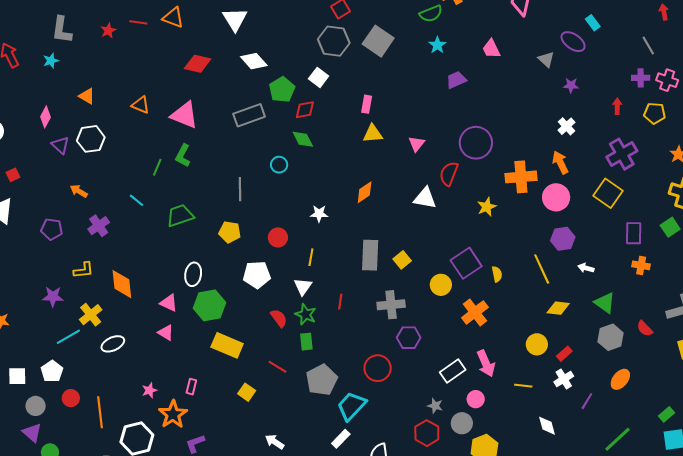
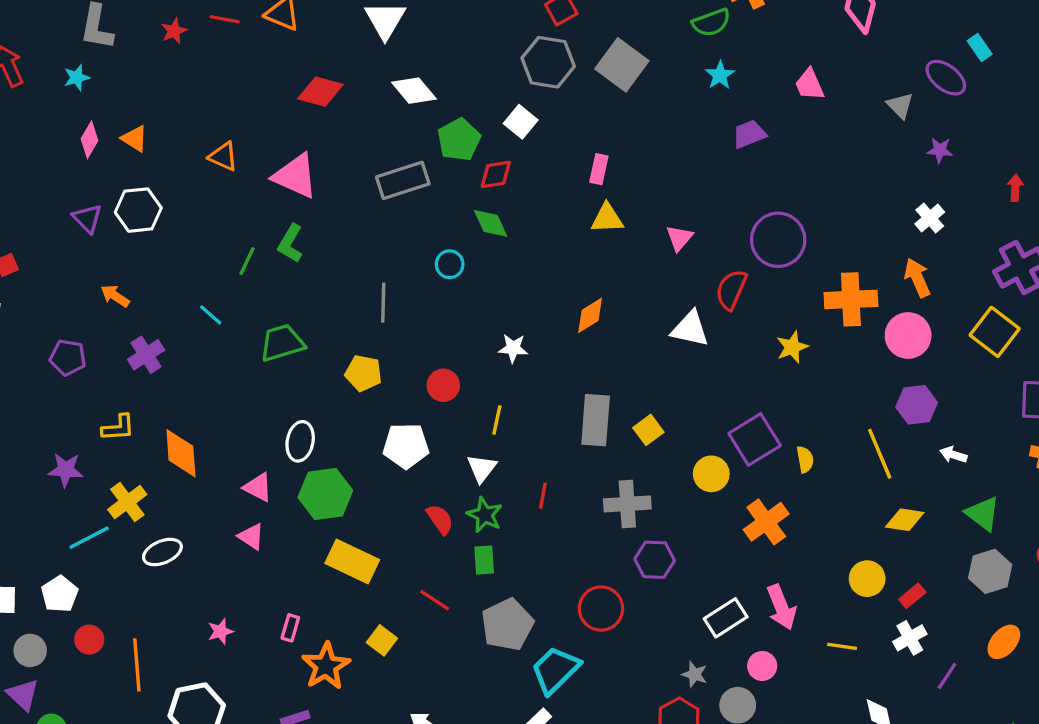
pink diamond: (45, 117) -> (90, 140), moved
orange star: (173, 414) -> (326, 666), moved

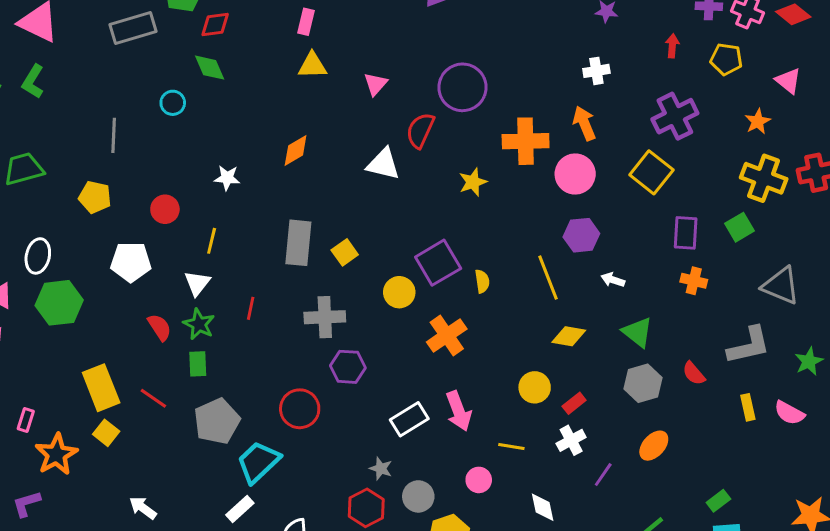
white cross: (930, 218) -> (596, 71), turned 30
yellow rectangle: (352, 561) -> (101, 388), moved, turned 42
pink circle: (762, 666) -> (479, 480), moved

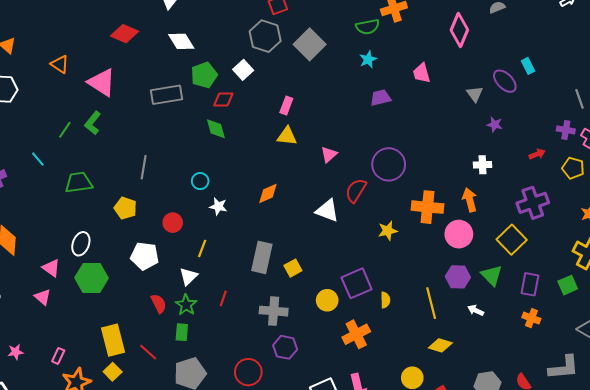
red arrow: (672, 46) -> (537, 154), turned 56
cyan circle: (173, 103) -> (200, 181), moved
green triangle: (638, 332) -> (492, 275), moved

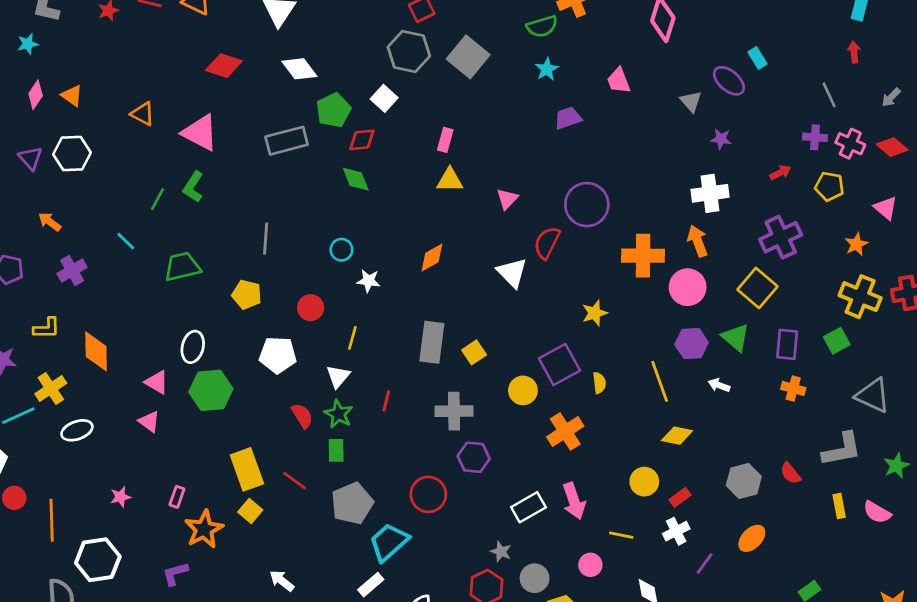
white cross: (483, 165) -> (710, 193), size x1.5
white triangle: (327, 211) -> (512, 273), turned 30
yellow star: (388, 231) -> (595, 313), moved

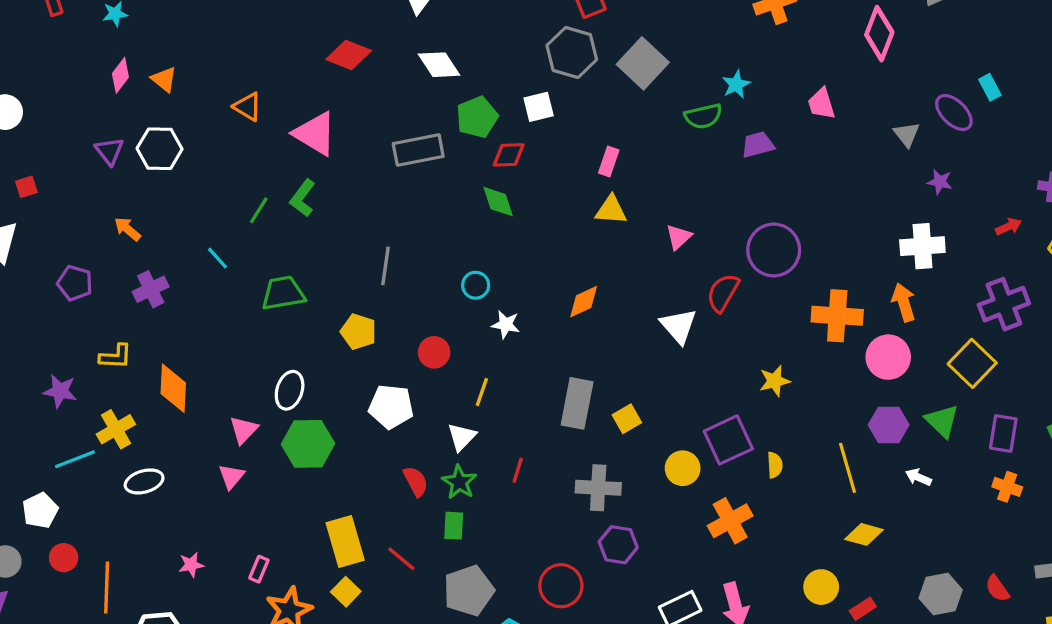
green semicircle: (542, 26) -> (703, 116), moved
white square: (384, 98) -> (539, 107), turned 30
pink triangle: (157, 382) -> (244, 430), turned 40
pink triangle: (149, 422) -> (231, 477), turned 30

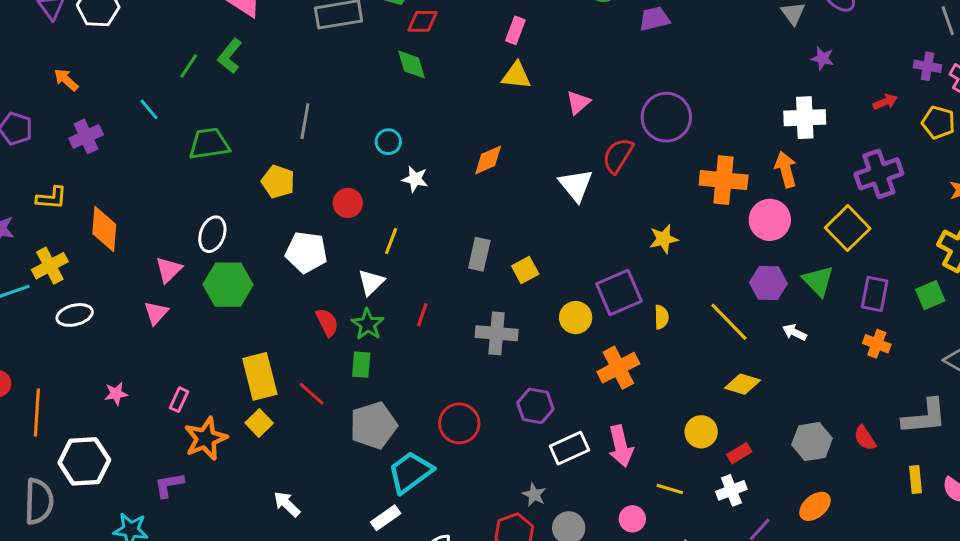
gray rectangle: (577, 403) -> (479, 254), size x0.7
yellow line: (847, 468) -> (729, 322), turned -30
purple hexagon: (618, 545) -> (535, 406), moved

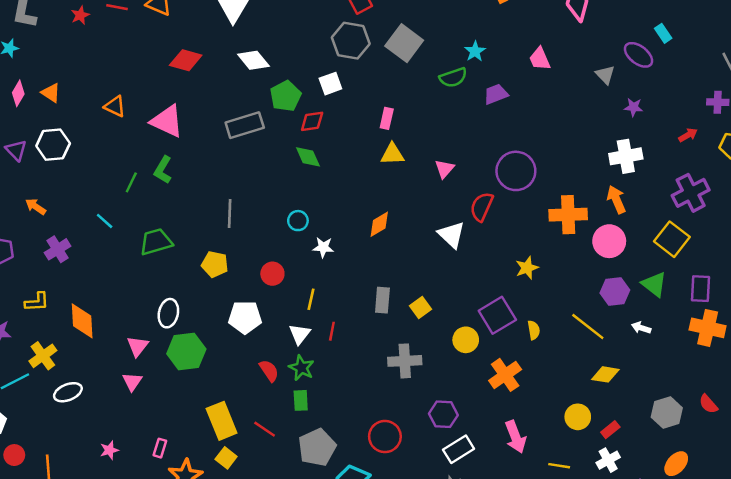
red line: (422, 315) -> (332, 331), moved
orange cross: (877, 344) -> (708, 328), size x1.6
white rectangle: (569, 448) -> (459, 449), moved

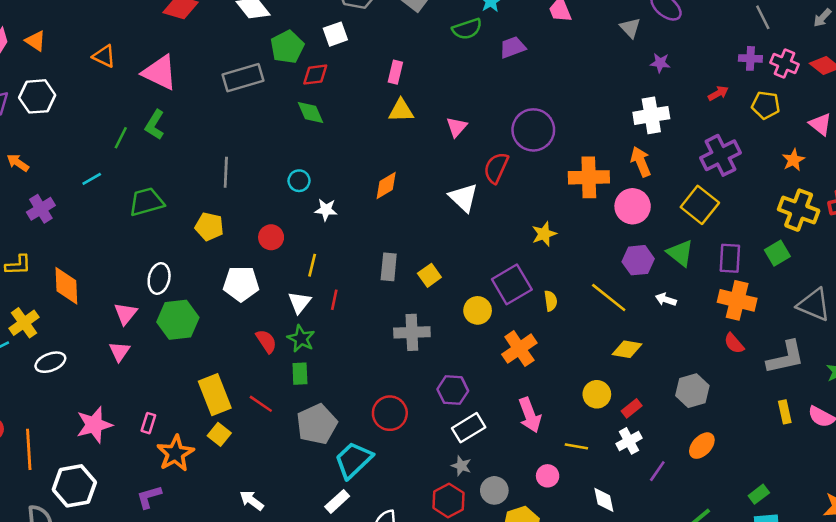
cyan line: (105, 221) -> (92, 179), turned -72
red semicircle: (708, 404) -> (734, 343), moved
pink star: (109, 450) -> (94, 425), size x1.8

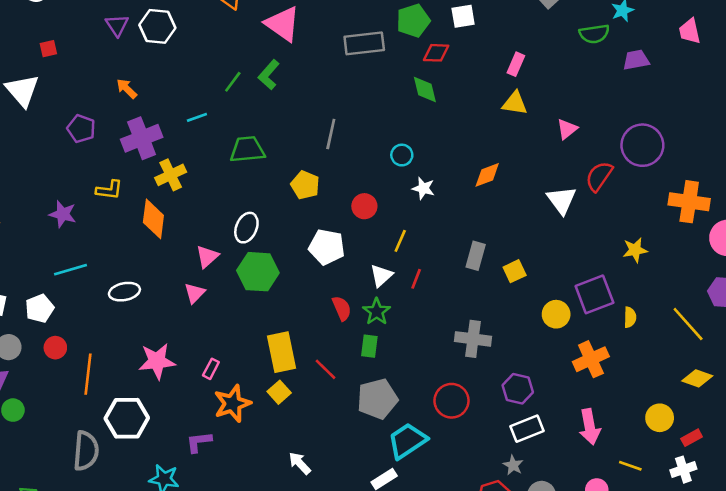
purple cross: (41, 209) -> (142, 138), size x1.4
yellow cross: (24, 323) -> (171, 175), moved
gray cross: (412, 332) -> (473, 339), moved

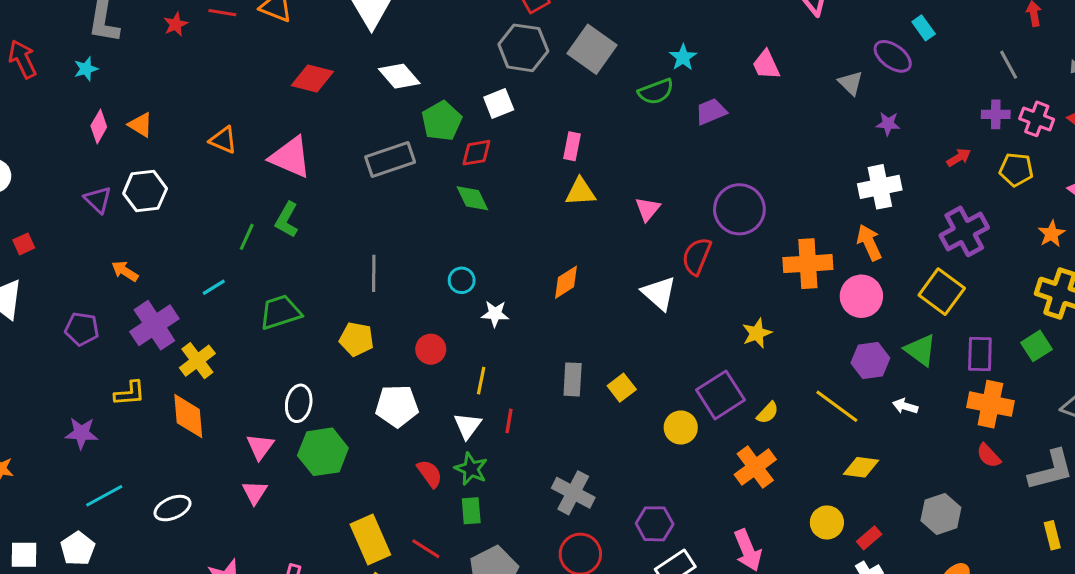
yellow semicircle: (630, 317) -> (768, 413), turned 54
gray cross: (473, 339) -> (573, 493), moved, turned 32
orange cross: (591, 359) -> (755, 467), moved

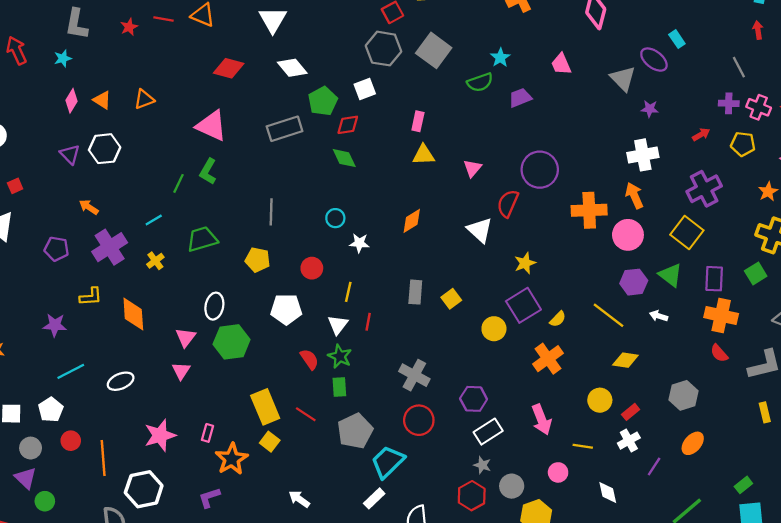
gray triangle: (851, 83) -> (623, 79), size x1.4
orange triangle: (223, 140) -> (144, 99), moved, turned -45
yellow star: (757, 333) -> (525, 263), moved
yellow cross: (197, 361) -> (155, 261), moved, size x0.7

